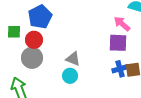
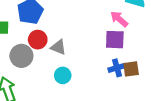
red circle: (34, 40) -> (38, 40), moved
gray triangle: (73, 59) -> (58, 47), moved

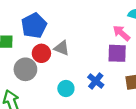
gray triangle: (58, 47) -> (62, 48), moved
blue cross: (117, 68) -> (96, 81), moved, turned -35

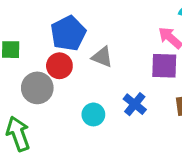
blue pentagon: (34, 26) -> (68, 33), moved
gray triangle: (62, 48) -> (102, 57), moved

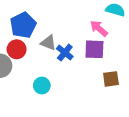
blue cross: (135, 104) -> (65, 53), moved

